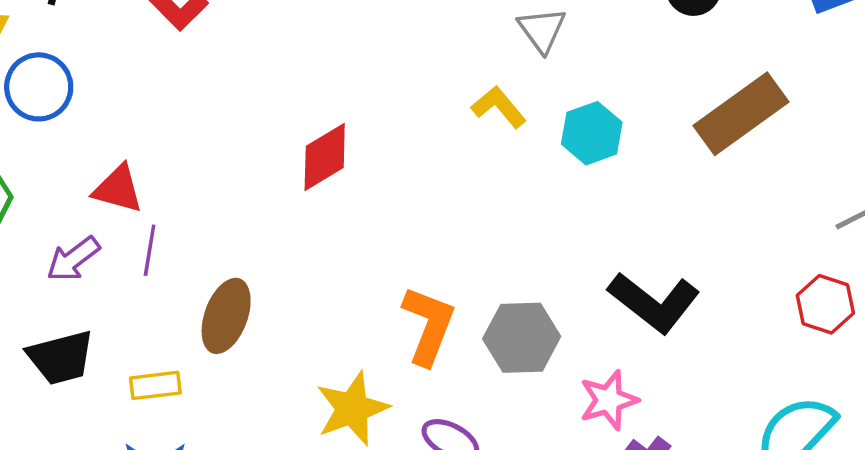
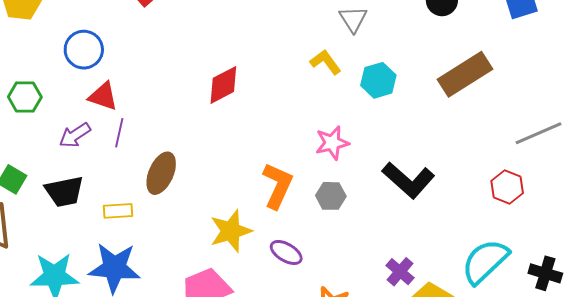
blue circle: (39, 87) -> (84, 50), moved
gray hexagon: (522, 338) -> (331, 196), size x0.7
pink star: (609, 400) -> (332, 143), moved

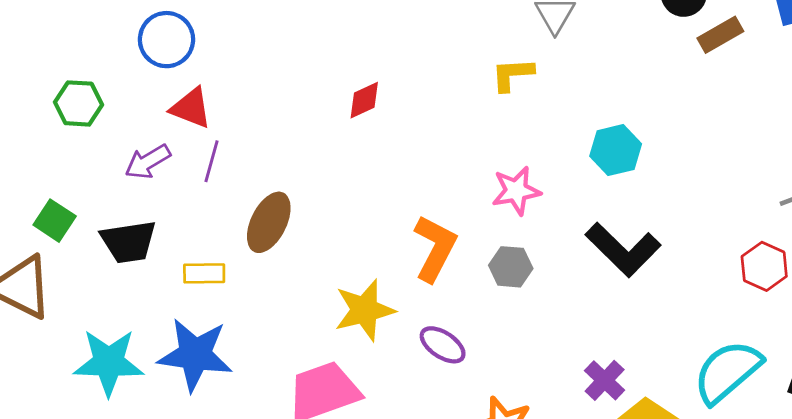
yellow L-shape: (326, 62) -> (512, 74), turned -60
brown rectangle: (465, 74) -> (720, 35), moved, size x0.6
cyan hexagon: (378, 80) -> (616, 150), moved
red diamond: (223, 85) -> (364, 100), size x0.7

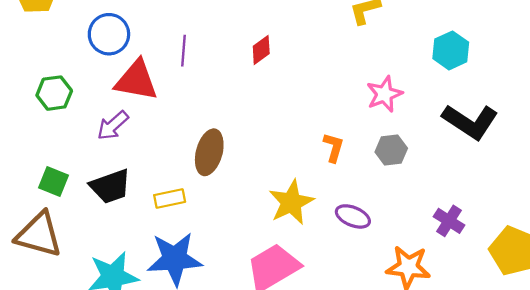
red triangle: (191, 108) -> (136, 80), size x1.4
purple line: (212, 161) -> (183, 51), moved
orange L-shape: (435, 248) -> (334, 147), size x0.6
purple cross: (605, 380) -> (449, 221), moved

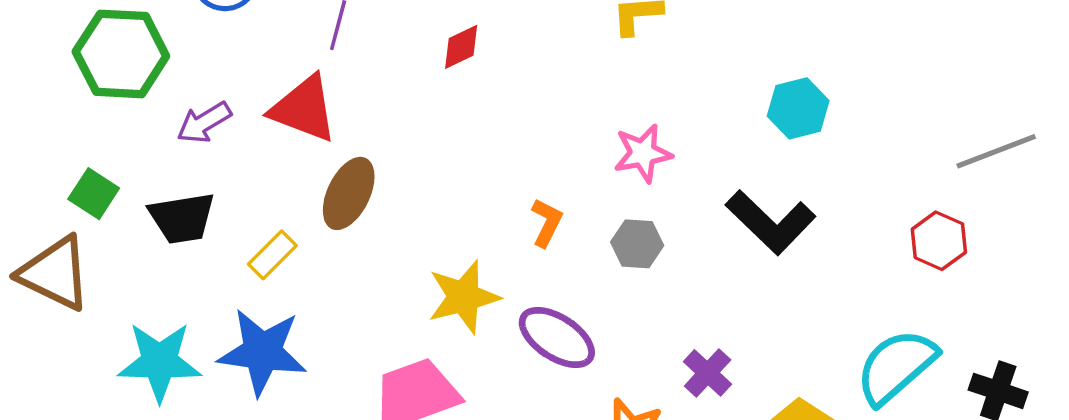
cyan hexagon: (451, 50) -> (798, 108), moved
red triangle: (136, 80) -> (304, 109), moved
green hexagon: (54, 93) -> (121, 54), size x1.6
yellow rectangle: (170, 198) -> (272, 255), turned -44
purple ellipse: (353, 216) -> (557, 337), size x1.4

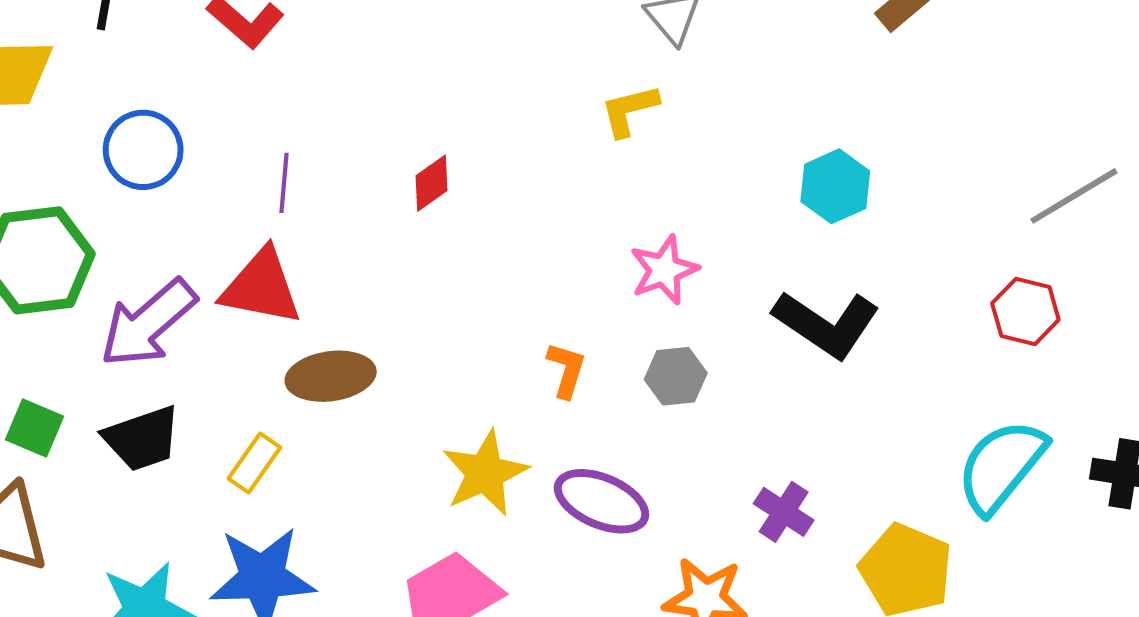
purple arrow: (204, 123) -> (148, 323), size x1.6
brown ellipse: (349, 193) -> (331, 376), turned 66

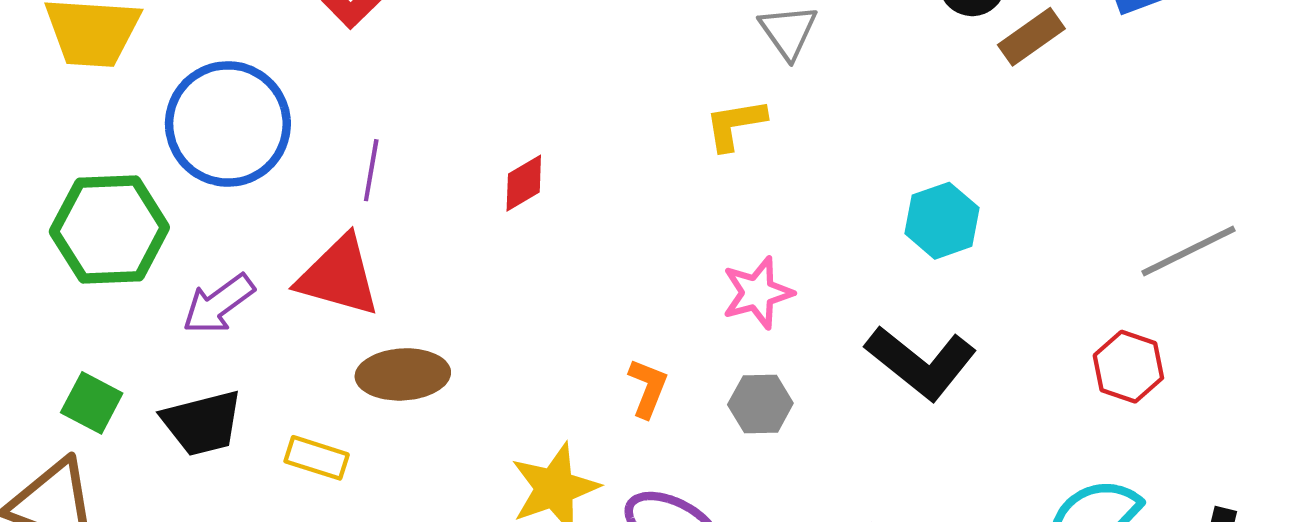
blue circle: (143, 150) -> (228, 124), size x1.5
purple arrow: (148, 323) -> (218, 304), size x0.7
yellow rectangle: (254, 463) -> (317, 458), turned 68

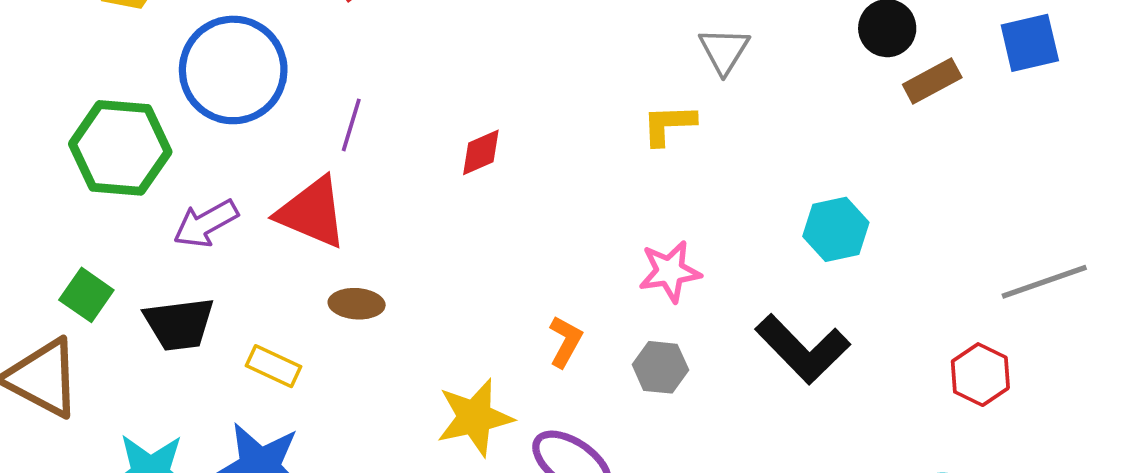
brown ellipse: (403, 374) -> (357, 304), size x0.7

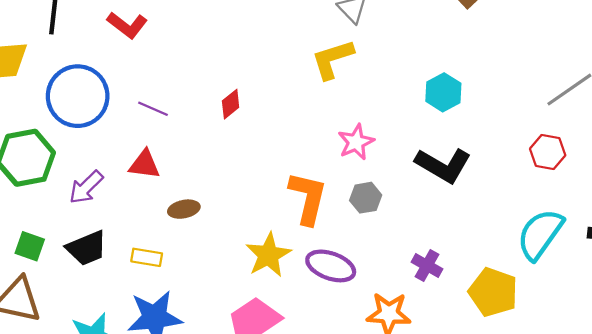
purple line: (351, 125) -> (153, 109), turned -68
yellow L-shape: (669, 125) -> (332, 59), size x1.4
red triangle: (312, 212) -> (144, 164), size x0.7
orange L-shape: (565, 342) -> (308, 198), size x1.8

